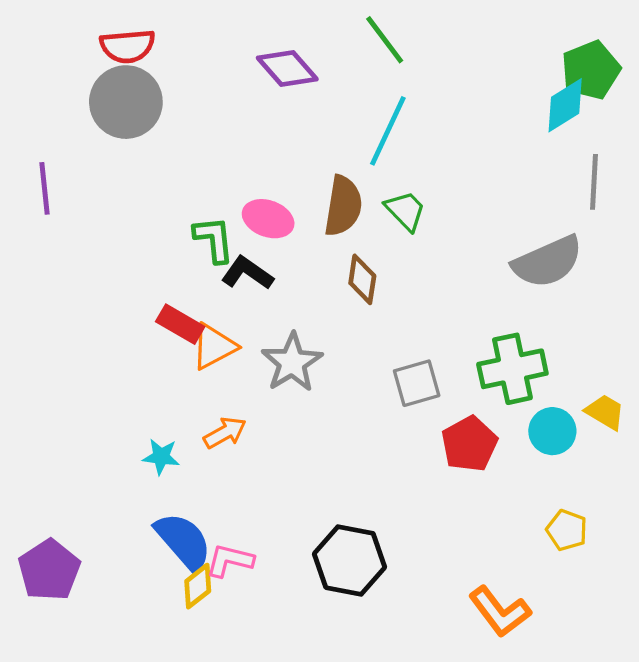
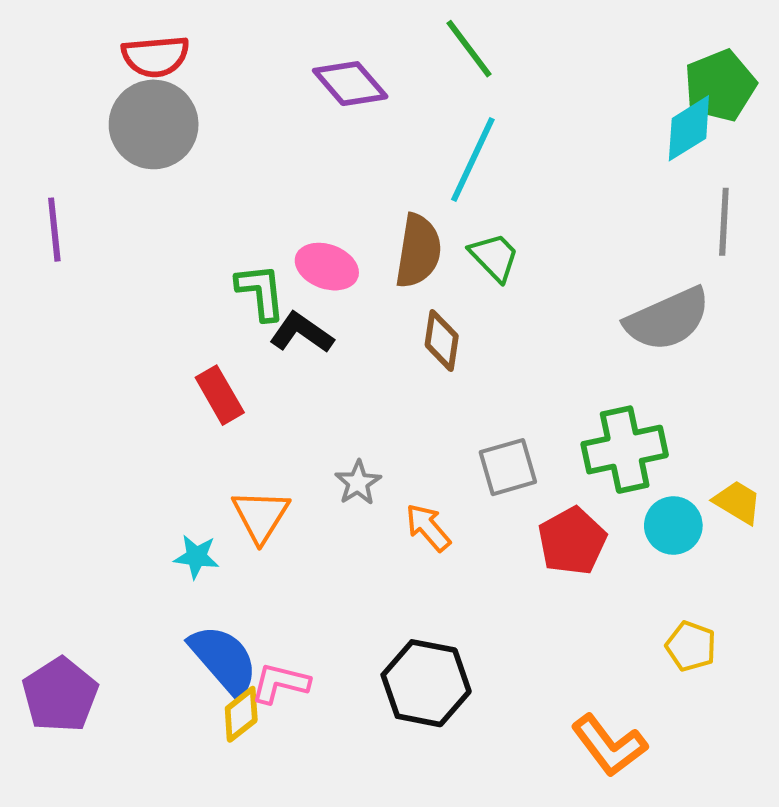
red rectangle: (180, 324) -> (220, 395), turned 30
orange triangle: (214, 346) -> (261, 516), moved, turned -30
gray star: (292, 362) -> (358, 483), moved, size x0.6
orange arrow: (225, 433) -> (428, 527), moved, turned -102

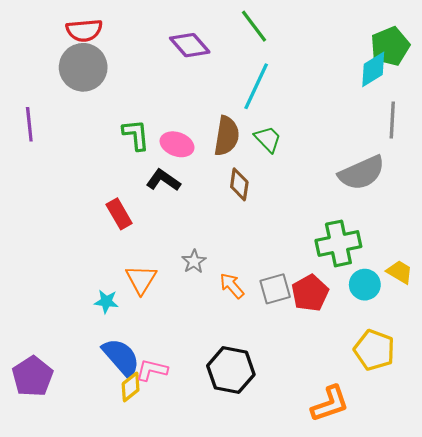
green L-shape: (261, 292) -> (136, 135), moved
gray square: (508, 467) -> (275, 289), moved
yellow pentagon: (691, 646) -> (374, 350), size x1.5
orange L-shape: (609, 745) -> (330, 404), turned -72

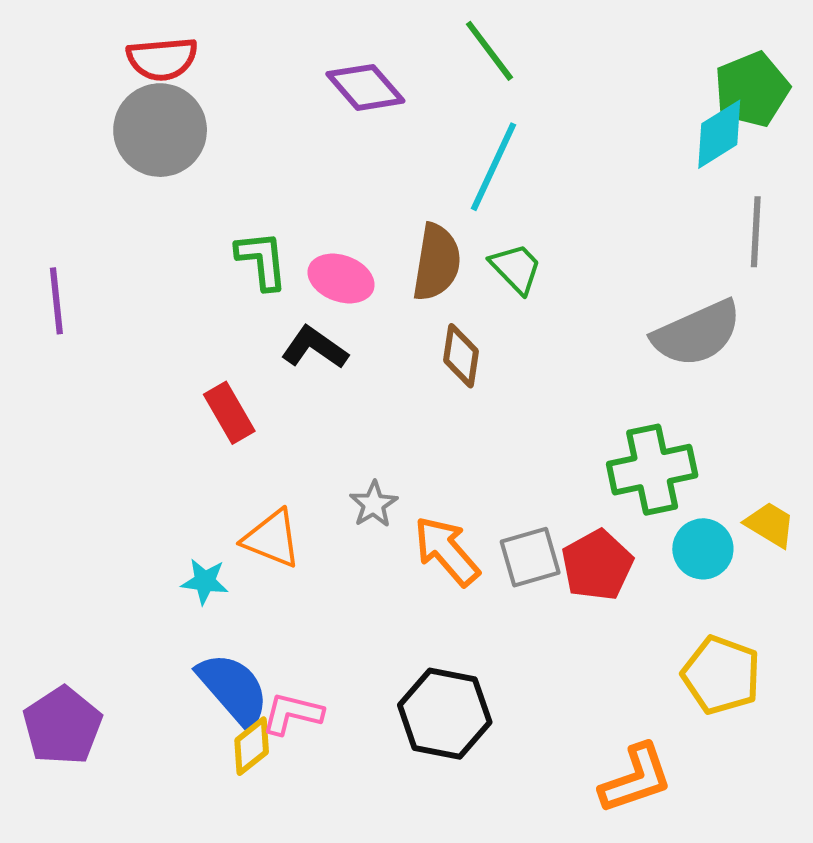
purple line: (29, 124) -> (56, 301), moved
orange triangle: (141, 279) -> (272, 539), turned -40
orange arrow: (232, 286) -> (447, 551), size x1.4

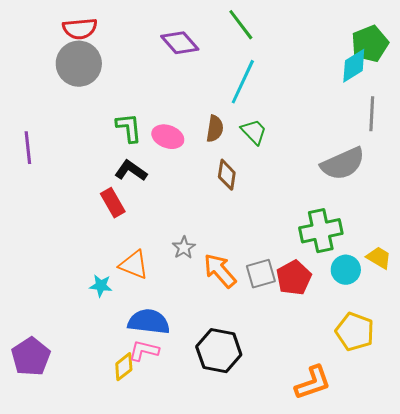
brown semicircle: (437, 262) -> (215, 129), size x0.7
black L-shape: (315, 348) -> (131, 171), moved
blue semicircle: (233, 689) -> (149, 322), moved, turned -42

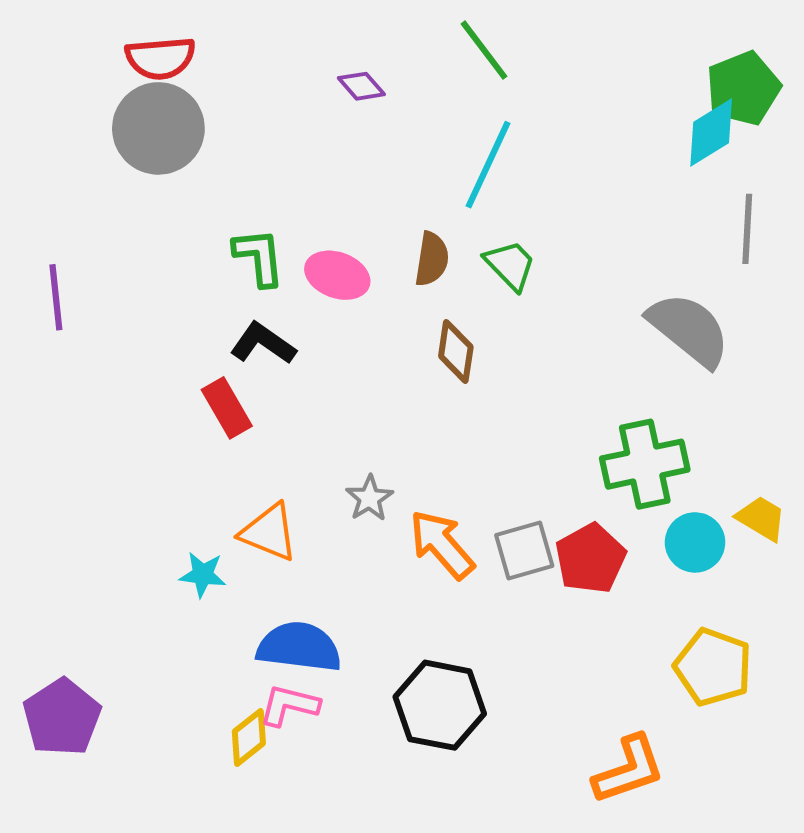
purple diamond: (180, 43) -> (361, 86), size x0.6
gray semicircle: (343, 164) -> (689, 329), turned -117

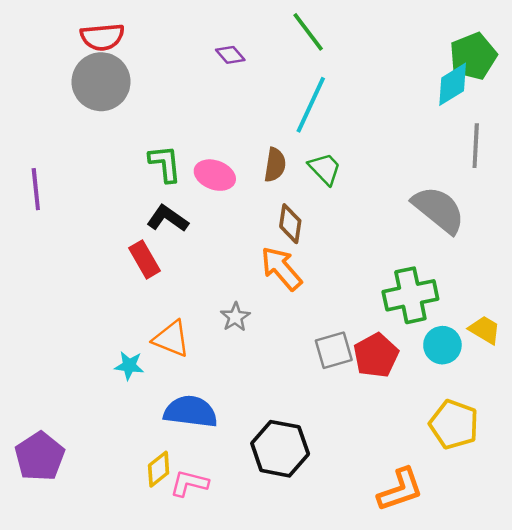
orange arrow: (442, 544) -> (281, 268), moved
pink L-shape: (289, 705) -> (189, 483), moved

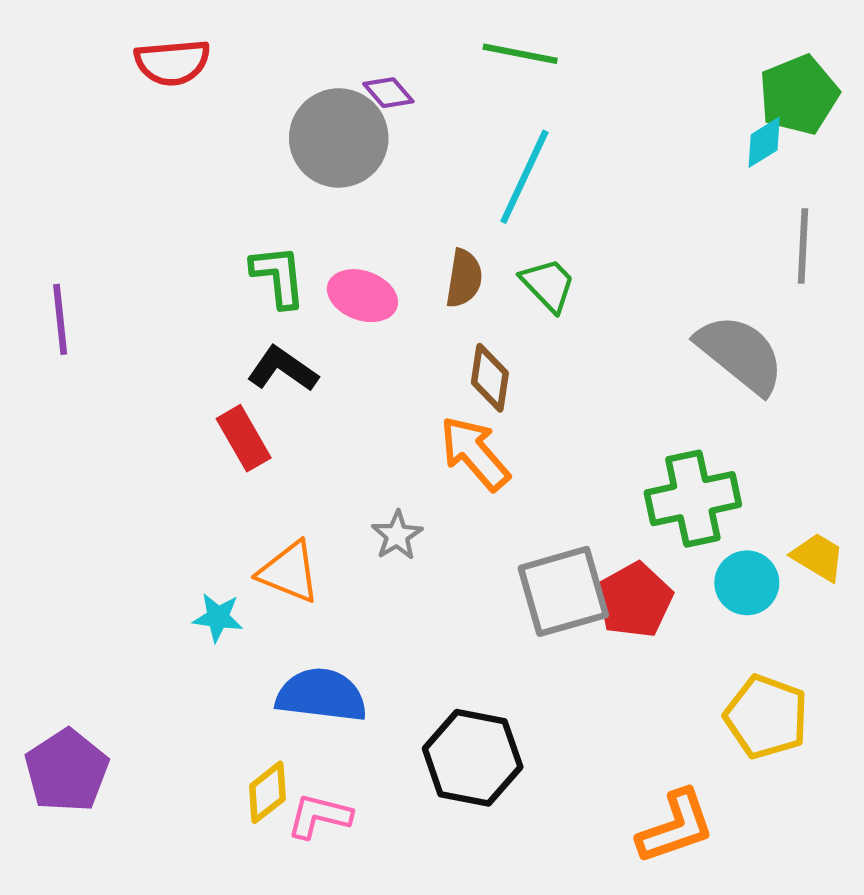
green line: (308, 32) -> (520, 54), turned -42
gray circle: (101, 82) -> (339, 138), moved
cyan diamond: (453, 84) -> (764, 142), size x0.7
gray square: (334, 350) -> (563, 591), size x1.4

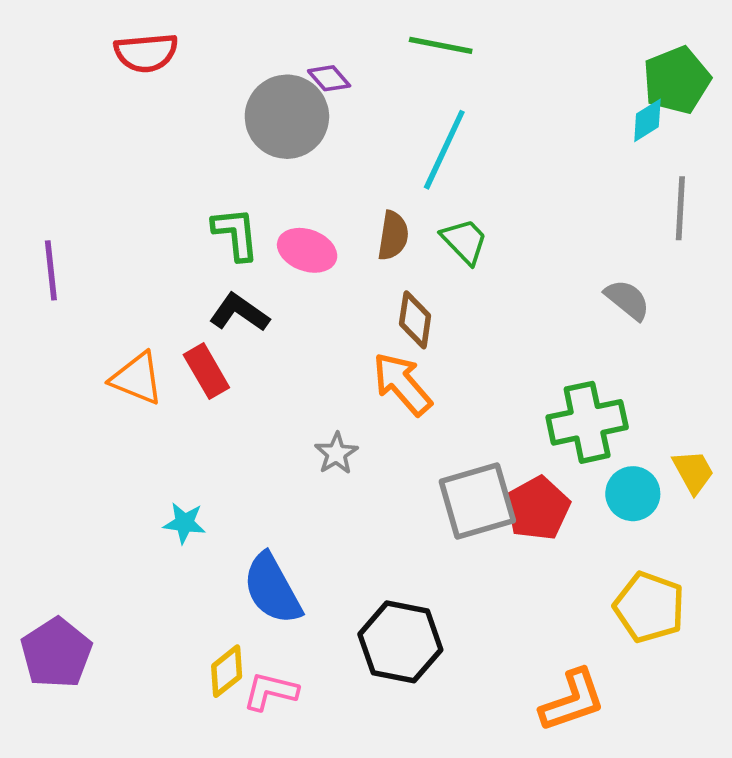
gray semicircle: (740, 354) -> (627, 300), size x0.6
yellow trapezoid: (818, 557) -> (693, 472), turned 30
orange triangle: (289, 572) -> (137, 378), moved
blue semicircle: (321, 695) -> (272, 589), turned -126

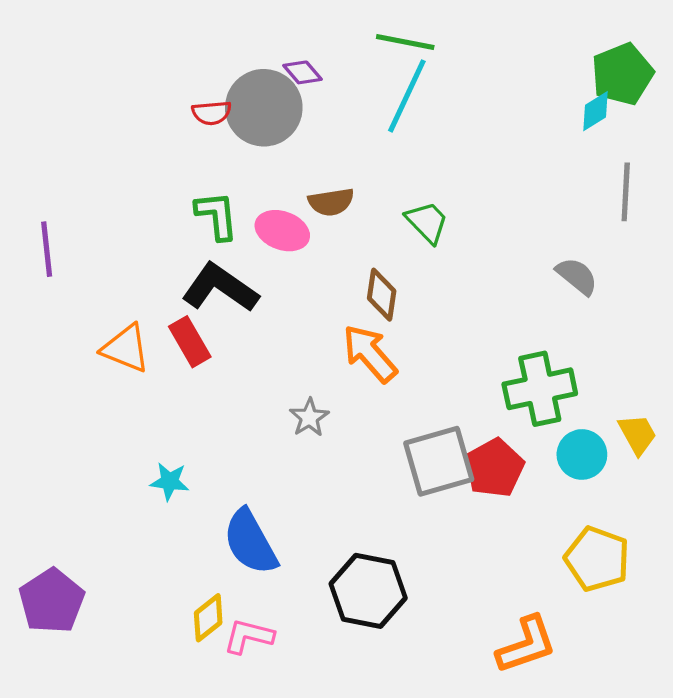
red semicircle: (146, 53) -> (212, 113), moved, size x0.7
cyan line: (444, 150) -> (407, 96), moved
brown semicircle: (393, 236) -> (331, 202), moved, turned 72
black L-shape: (239, 313) -> (220, 288), size x1.4

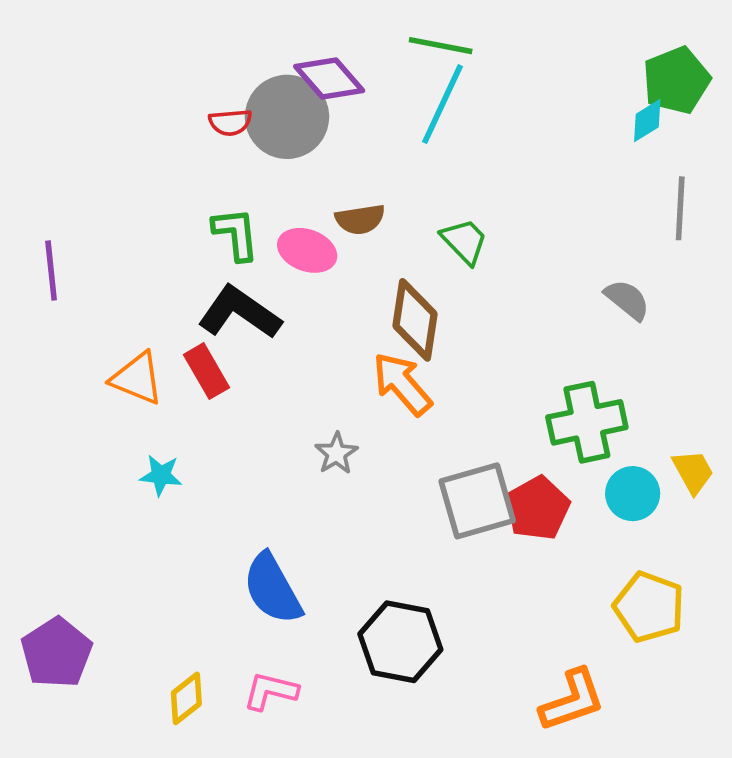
purple diamond: (302, 72) -> (329, 78), size x1.6
brown diamond: (382, 295) -> (415, 320), size x1.4
cyan star: (170, 481) -> (161, 475), moved
yellow diamond: (208, 618) -> (186, 698), moved

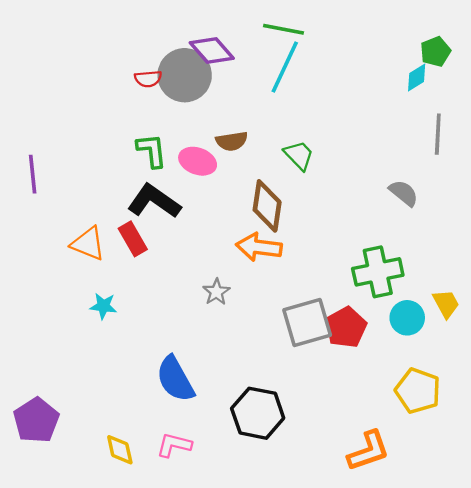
green pentagon: (677, 80) -> (435, 52), size x0.7
orange arrow: (402, 384) -> (259, 247), turned -42
yellow diamond: (186, 698) -> (120, 450), turned -64

